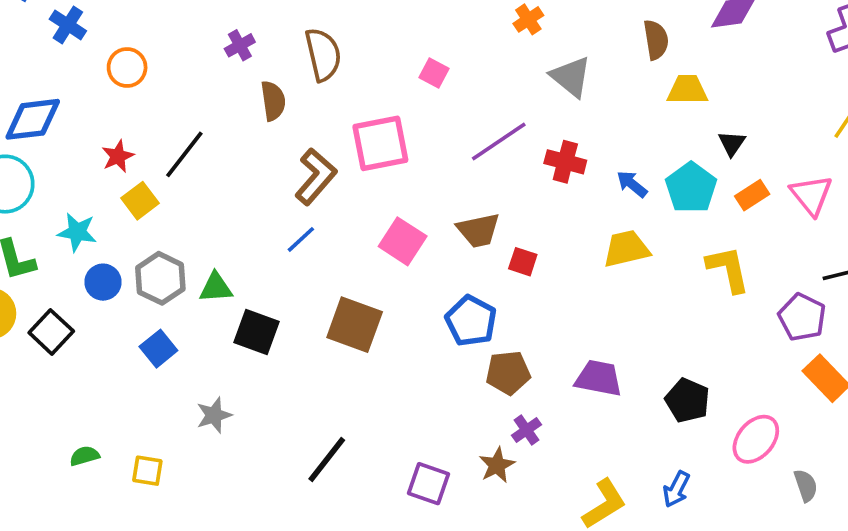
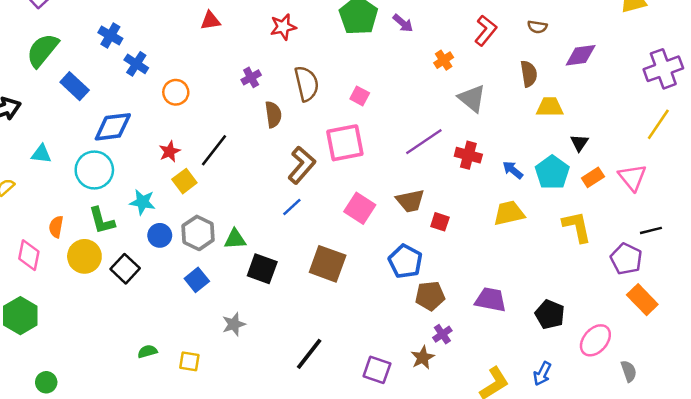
pink square: (434, 73) -> (360, 96), moved

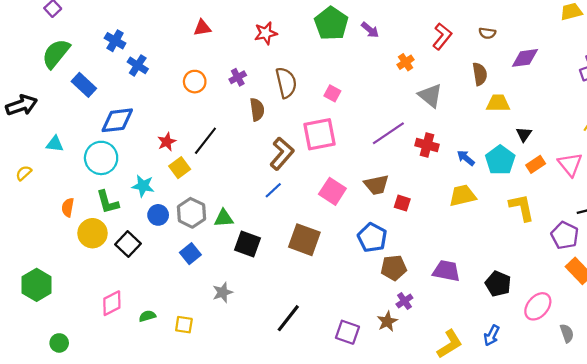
orange circle: (176, 92) -> (195, 82), moved
pink diamond: (29, 255) -> (112, 303), moved, turned 52

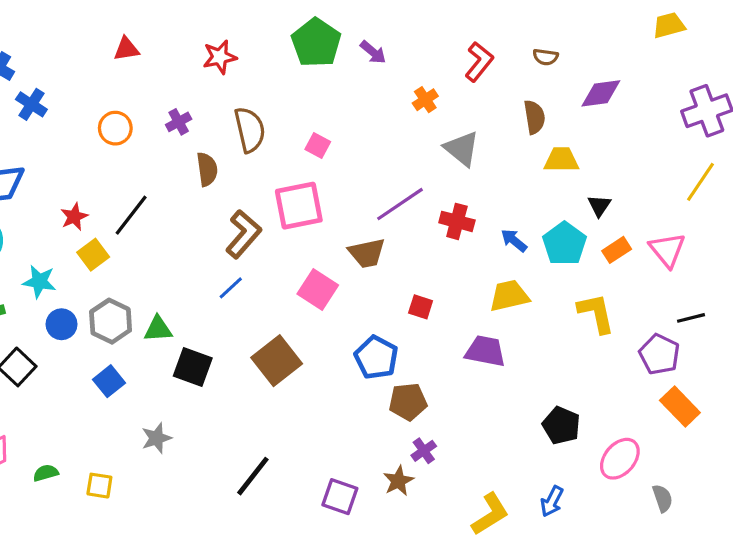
brown trapezoid: (376, 185) -> (367, 253), moved
brown square: (304, 240) -> (277, 361), turned 32
purple trapezoid: (446, 271) -> (485, 351), moved

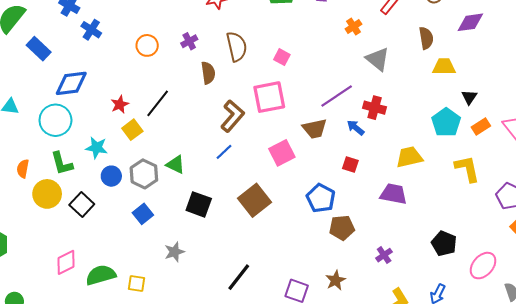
blue arrow: (514, 240) -> (356, 128), moved
pink square: (318, 289) -> (282, 153), turned 30
green triangle: (158, 329) -> (176, 164), moved, turned 30
purple cross: (424, 451) -> (384, 255), moved
green semicircle: (46, 473) -> (101, 275), size x1.8

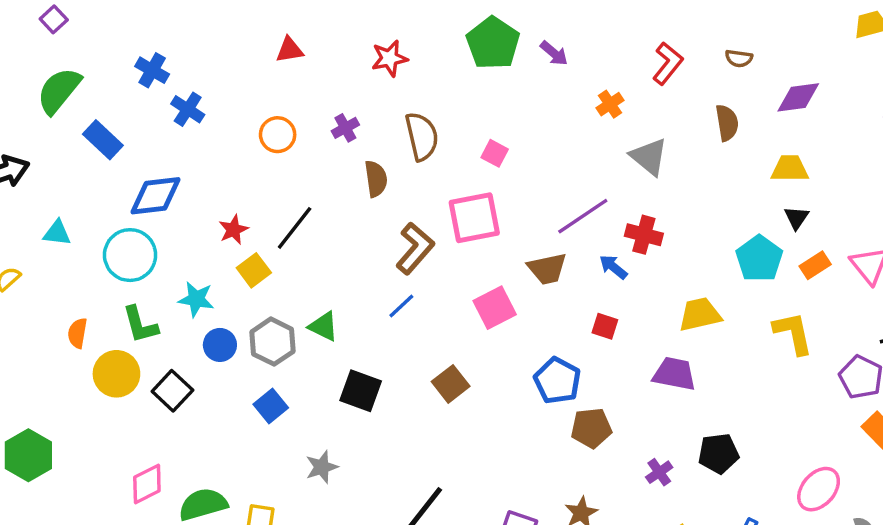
yellow trapezoid: (444, 67) -> (790, 169), moved
brown square: (255, 200) -> (451, 384), size x0.7
black pentagon: (444, 243) -> (719, 453), moved, turned -30

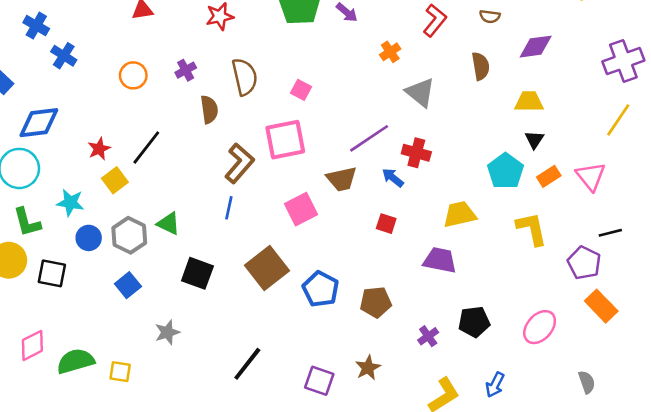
blue line: (401, 306) -> (229, 208), turned -35
blue pentagon: (557, 381) -> (321, 289), moved
brown square: (451, 384) -> (267, 268), size x1.5
black square: (172, 391) -> (52, 273), turned -32
pink ellipse: (819, 489) -> (540, 327), moved

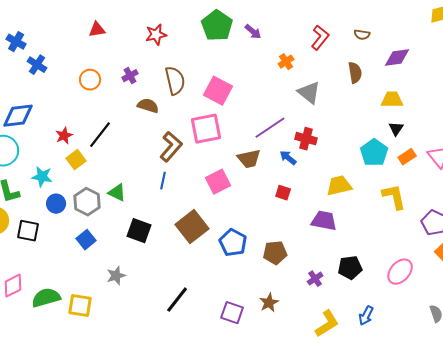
pink square: (301, 90) -> (218, 91), size x1.8
brown semicircle: (209, 109) -> (148, 106), turned -65
yellow square: (120, 372) -> (80, 306), size x1.4

